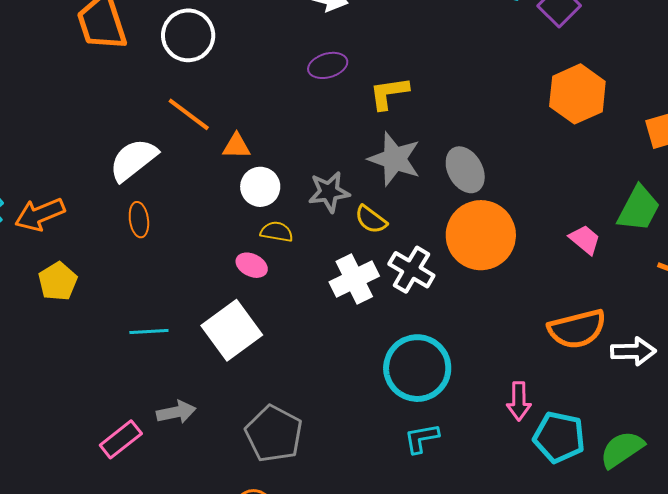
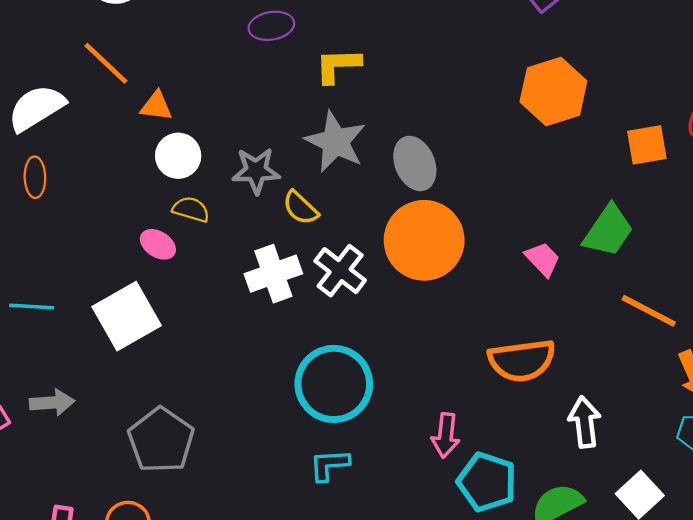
white arrow: (633, 351) -> (585, 422), moved, turned -102

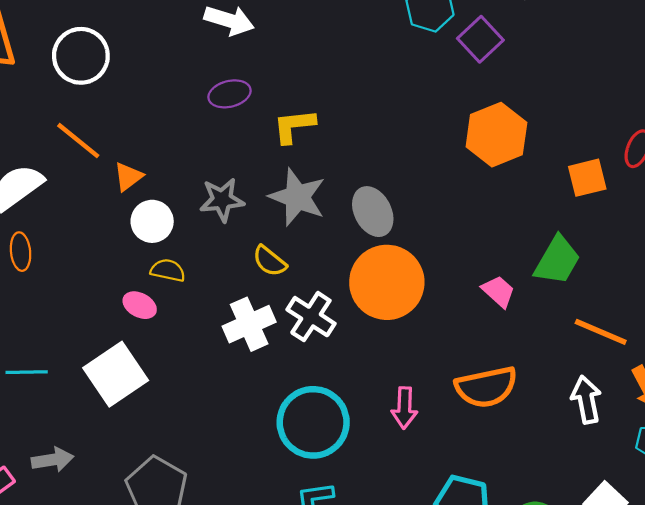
orange triangle: (156, 106) -> (128, 177), turned -40
gray star: (256, 171) -> (222, 200), moved
white arrow: (585, 422) -> (586, 400), moved
pink arrow: (446, 435) -> (404, 408), moved

